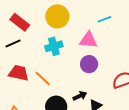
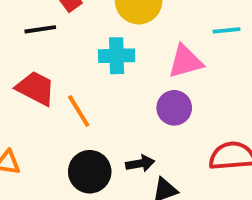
pink triangle: (88, 40) -> (185, 61), turned -36

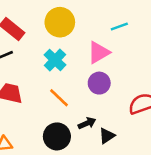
cyan cross: (117, 56) -> (55, 60), turned -30
orange line: (79, 111) -> (59, 98), moved

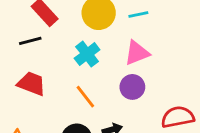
cyan line: (119, 27) -> (138, 15), moved

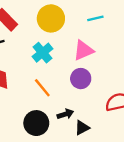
cyan line: (138, 15) -> (95, 18), moved

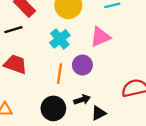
purple circle: (81, 79) -> (82, 65), moved
orange line: (42, 88) -> (60, 74), turned 48

